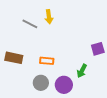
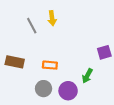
gray line: (30, 24) -> (32, 26), turned 35

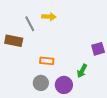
yellow arrow: (52, 18) -> (49, 17), turned -80
brown rectangle: (15, 62) -> (14, 41), moved

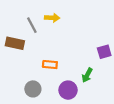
gray circle: (41, 83) -> (33, 89), moved

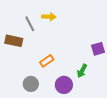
orange rectangle: (50, 65) -> (47, 61), turned -40

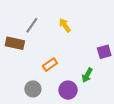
yellow arrow: (49, 17) -> (65, 25), moved, turned -128
gray line: (30, 24) -> (32, 25), turned 63

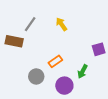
orange rectangle: (50, 65) -> (55, 61), moved
gray circle: (33, 89) -> (36, 76), moved

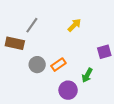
yellow arrow: (61, 24) -> (74, 25), moved, turned 80
gray circle: (36, 76) -> (37, 65), moved

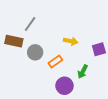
yellow arrow: (74, 25) -> (71, 41), moved, turned 56
gray circle: (37, 65) -> (35, 52), moved

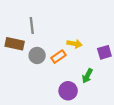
gray line: (30, 24) -> (32, 26), turned -42
orange rectangle: (55, 61) -> (58, 57), moved

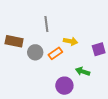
gray line: (32, 26) -> (46, 24), moved
green arrow: (87, 76) -> (83, 71), turned 80

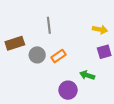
brown rectangle: (14, 41) -> (15, 43), turned -30
yellow arrow: (70, 41) -> (100, 29), moved

